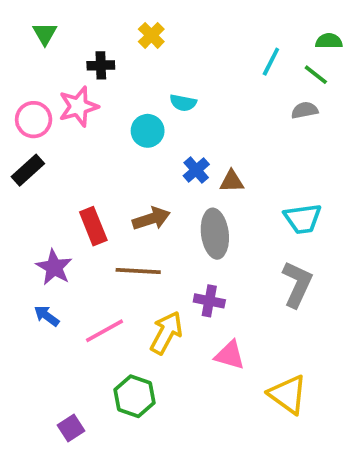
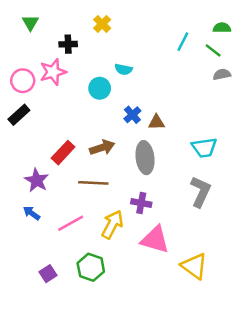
gray semicircle: (305, 110) -> (222, 74), moved
red rectangle: (93, 226) -> (63, 153), turned 65
pink triangle: (230, 355) -> (155, 240), size x1.4
purple square: (71, 428) -> (48, 274), moved

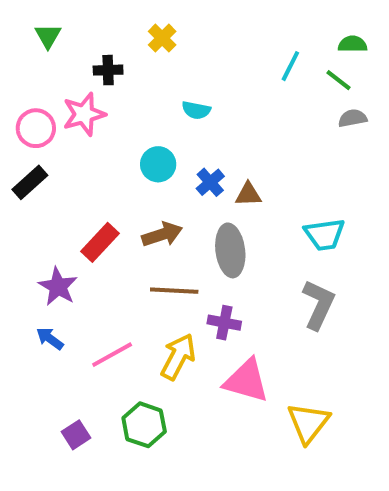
cyan circle: (100, 88) -> (158, 164), moved
brown line: (93, 183) -> (174, 291), moved
yellow triangle: (194, 266) -> (308, 423), turned 32

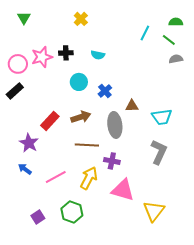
black cross: (108, 70) -> (66, 53), moved
brown triangle: (248, 194) -> (132, 106), moved

